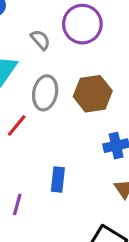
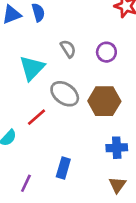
purple circle: (82, 24) -> (106, 52), moved, size x0.6
gray ellipse: (45, 93) -> (65, 94), turned -76

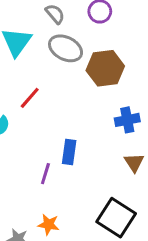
gray ellipse: (65, 94) -> (66, 48), moved
purple line: (26, 183) -> (45, 174), moved

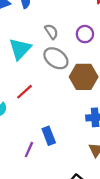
blue rectangle: (69, 152) -> (49, 136), turned -36

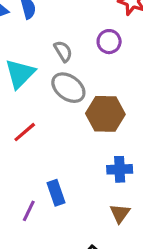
purple circle: (85, 34) -> (109, 42), moved

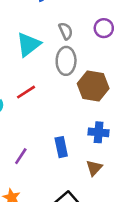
gray ellipse: (68, 88) -> (66, 61), turned 48
blue rectangle: (56, 193) -> (61, 147), moved

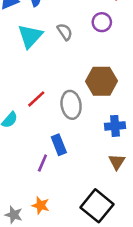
cyan triangle: (28, 44) -> (30, 36), moved
gray ellipse: (66, 61) -> (71, 105), moved
blue rectangle: (61, 147) -> (59, 145), moved

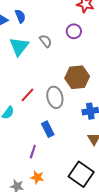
purple line: (42, 163) -> (33, 152), moved

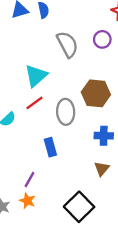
gray semicircle: (46, 41) -> (67, 44), size x1.6
cyan triangle: (19, 46) -> (36, 76), moved
purple line: (33, 152) -> (29, 180), moved

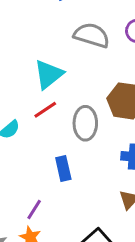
gray semicircle: (67, 44) -> (92, 35), turned -48

